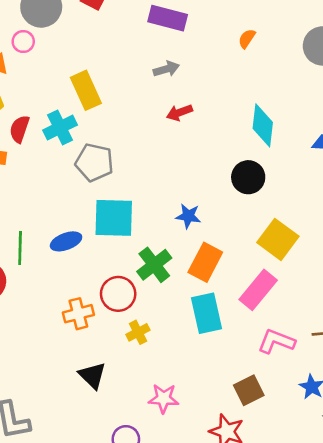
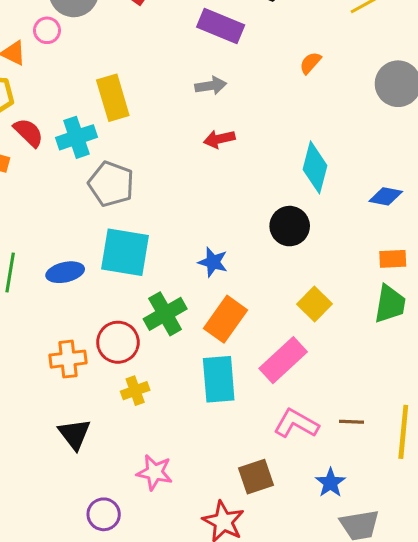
red semicircle: (19, 129) -> (29, 133), turned 108
yellow square: (278, 239) -> (314, 304), size x0.7

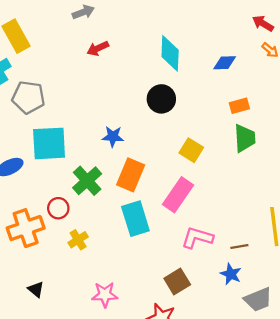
red circle: (118, 342) -> (58, 208), size x0.7
orange cross: (68, 359) -> (26, 228), size x1.4
brown line: (352, 422) -> (239, 247), moved
black triangle: (74, 434) -> (36, 289), moved, size x0.7

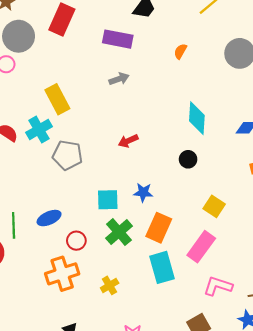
red arrow: (98, 48) -> (128, 141), moved
black circle: (161, 99) -> (188, 159), size x0.7
cyan square: (49, 143) -> (108, 200), moved, size x0.7
red circle: (58, 208) -> (76, 241), moved

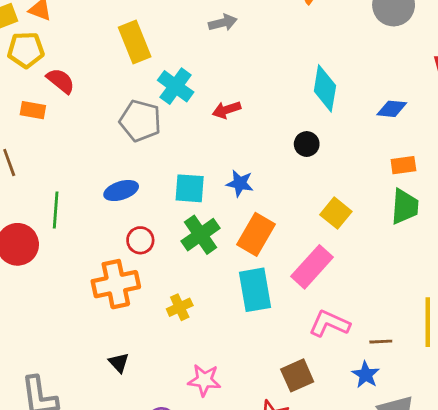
cyan cross: (39, 130) -> (176, 86), moved, turned -30
blue ellipse: (49, 218) -> (121, 191), moved

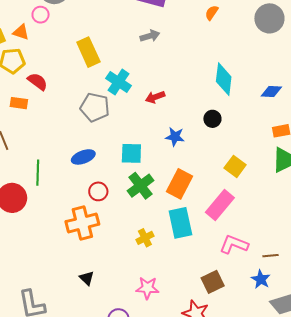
blue star: (240, 183) -> (175, 137), moved
yellow cross: (180, 307) -> (145, 238), moved

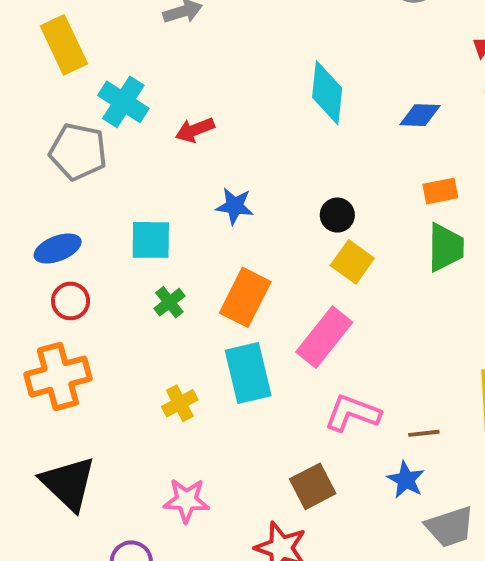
black circle: (212, 119) -> (337, 215), moved
green cross: (140, 186) -> (169, 302), size x0.6
red circle: (98, 191) -> (71, 301), moved
black triangle: (87, 278) -> (68, 483), size x2.0

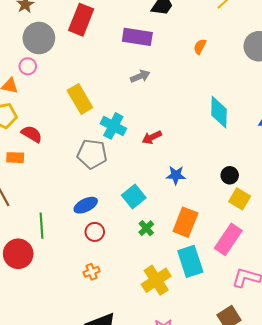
cyan square: (151, 240) -> (134, 197), turned -35
orange cross: (58, 377) -> (92, 272), size x0.5
yellow cross: (180, 403) -> (156, 280), size x1.6

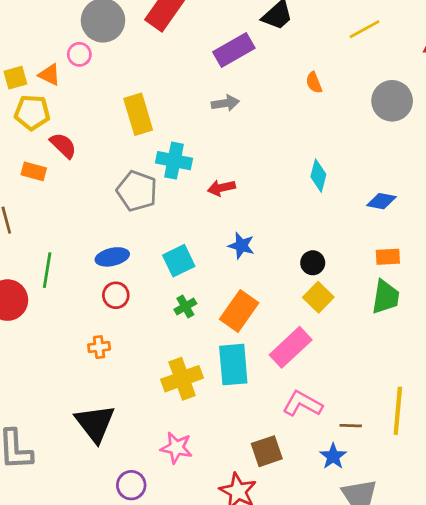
purple rectangle: (137, 37) -> (234, 50), turned -52
orange semicircle: (200, 47) -> (314, 83), turned -63
cyan diamond: (219, 112) -> (318, 176), size x0.7
cyan cross: (113, 126) -> (174, 161), turned -30

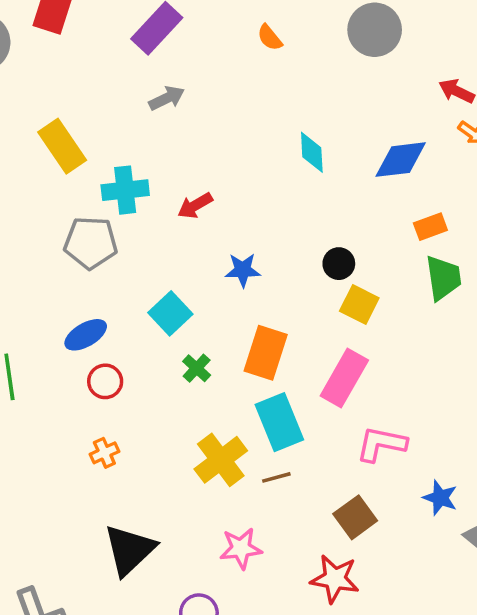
blue diamond: (381, 201) -> (401, 160), size x1.4
black triangle: (95, 423) -> (129, 550), turned 42
brown line: (351, 426) -> (276, 477), moved

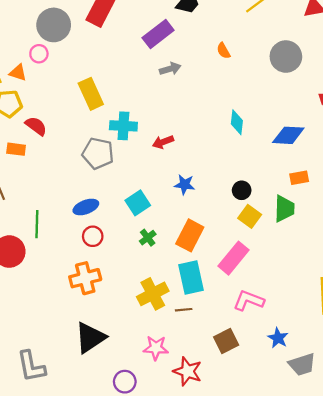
gray arrow: (167, 98) -> (170, 69), moved
green trapezoid: (443, 278) -> (284, 209), moved
orange cross: (104, 453) -> (85, 278), size x1.8
red star: (335, 579) -> (188, 371), moved

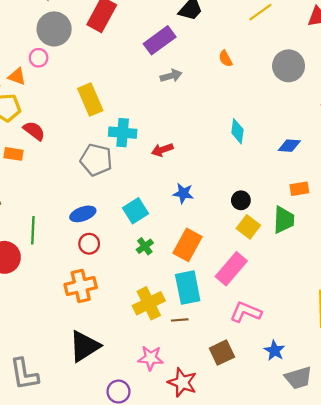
blue diamond: (288, 135) -> (289, 146), size x0.7

